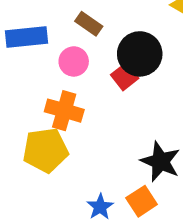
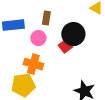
brown rectangle: (89, 24) -> (46, 18), turned 64

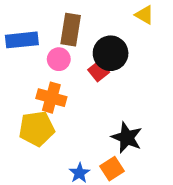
brown rectangle: (46, 18) -> (71, 30), size x1.5

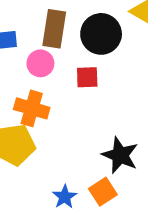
black circle: (111, 53) -> (101, 34), moved
red square: (99, 71) -> (87, 77), turned 36

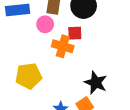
orange cross: (32, 108) -> (63, 46), moved

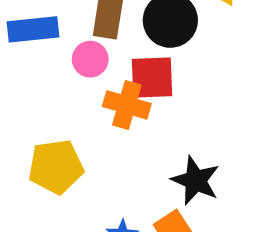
red square: (75, 33) -> (152, 77), size x1.5

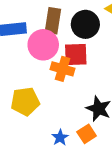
pink circle: (90, 59) -> (43, 45), size x1.6

